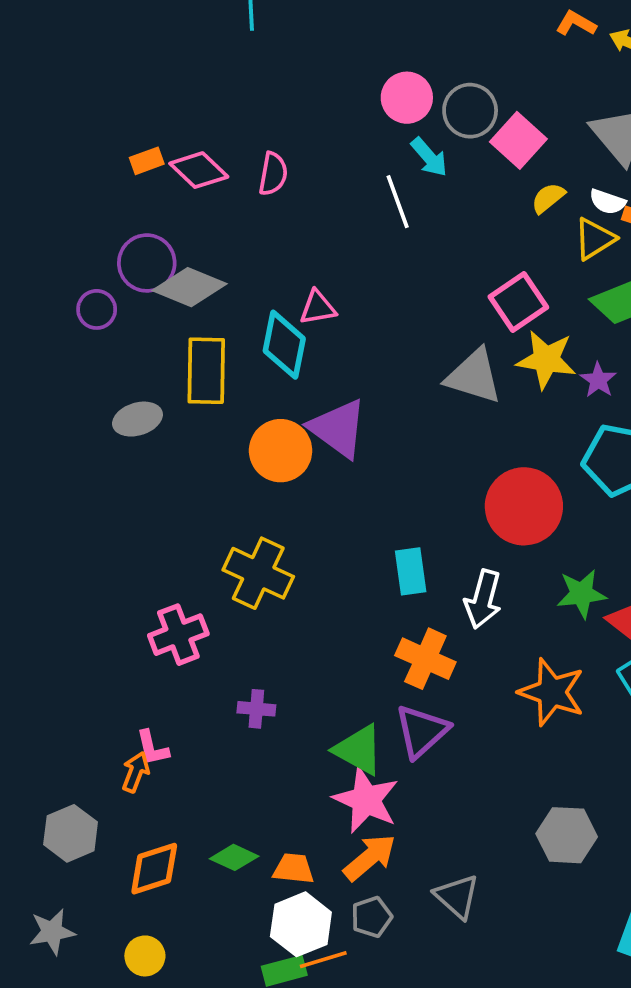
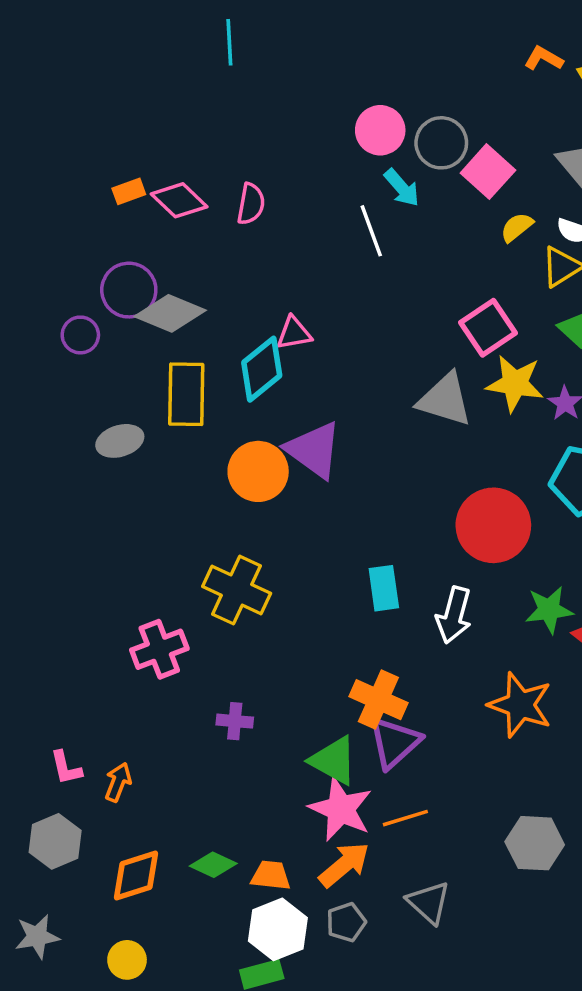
cyan diamond: (284, 345) -> (262, 369), turned 40
orange cross: (425, 659) -> (378, 700), moved
pink L-shape: (152, 748) -> (66, 768), moved
orange line: (323, 960) -> (405, 818), moved

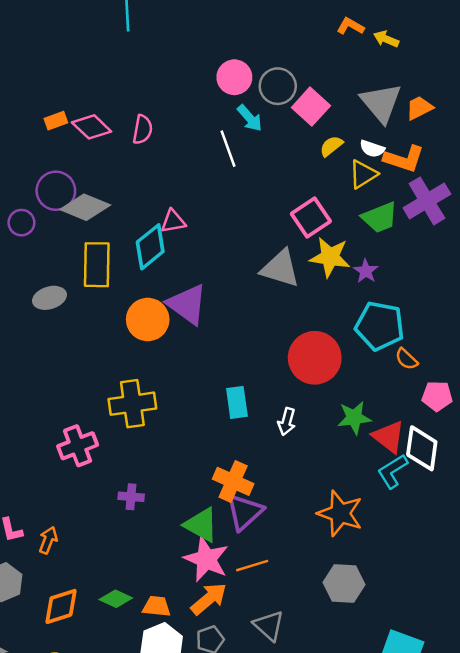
yellow cross: (237, 590) -> (132, 404), turned -33
white arrow: (454, 615) -> (287, 422), size x0.7
orange star: (520, 705) -> (340, 513), moved

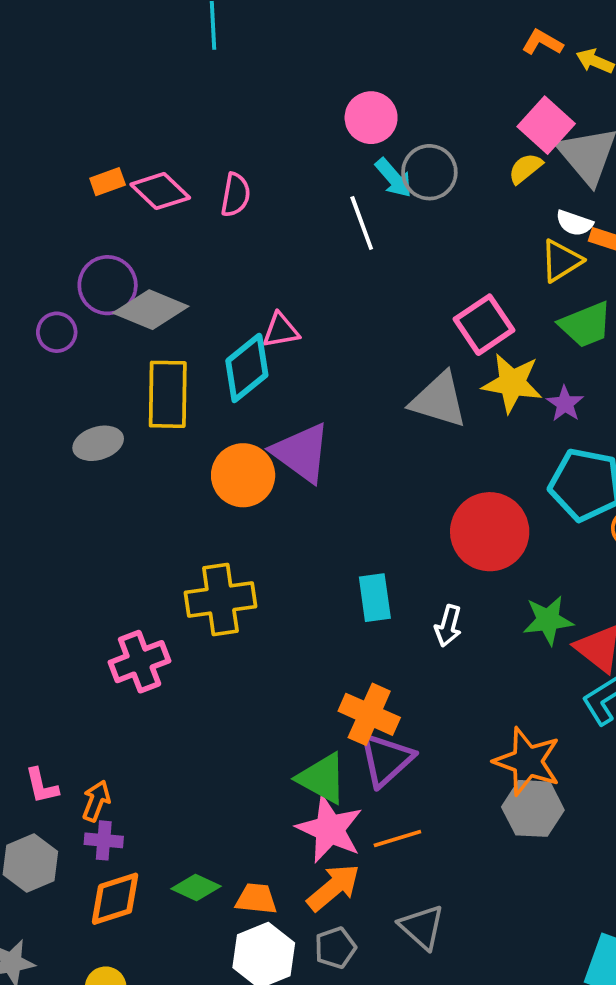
gray circle: (278, 86) -> (429, 172), moved
pink square: (311, 107) -> (546, 125), moved
yellow semicircle: (331, 146) -> (525, 168), moved
purple cross: (131, 497) -> (104, 840), moved
gray hexagon: (344, 583) -> (533, 808), moved

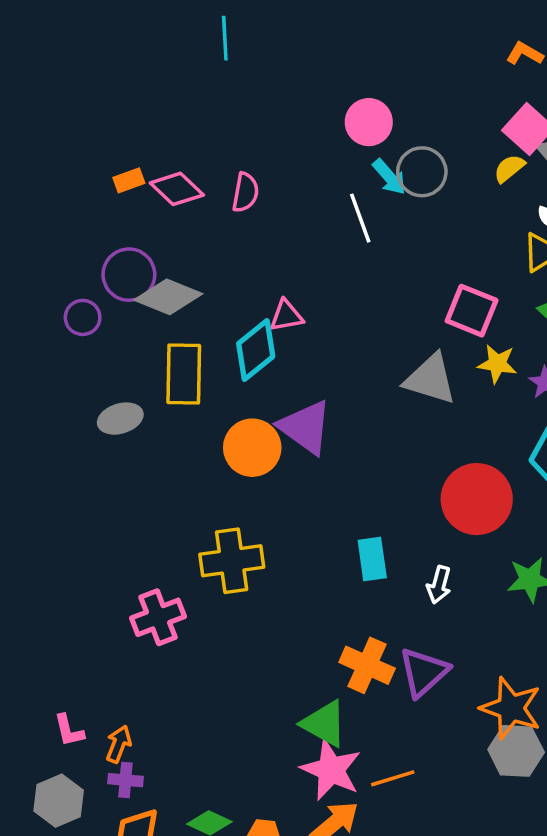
pink square: (484, 325) -> (472, 311), turned -34
yellow star: (512, 383) -> (497, 364), size x0.7
purple triangle: (386, 759) -> (424, 672), moved

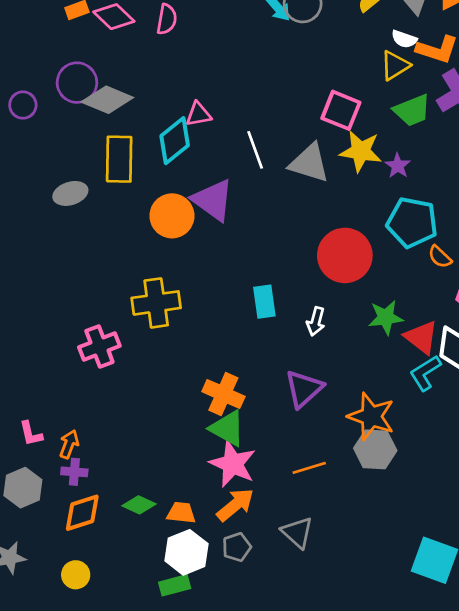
white line: (360, 218) -> (255, 150), moved
purple circle: (83, 317) -> (23, 105), moved
yellow star: (497, 364) -> (361, 151), size x1.4
orange cross: (367, 665) -> (223, 394), moved
orange line: (393, 778) -> (309, 468), moved

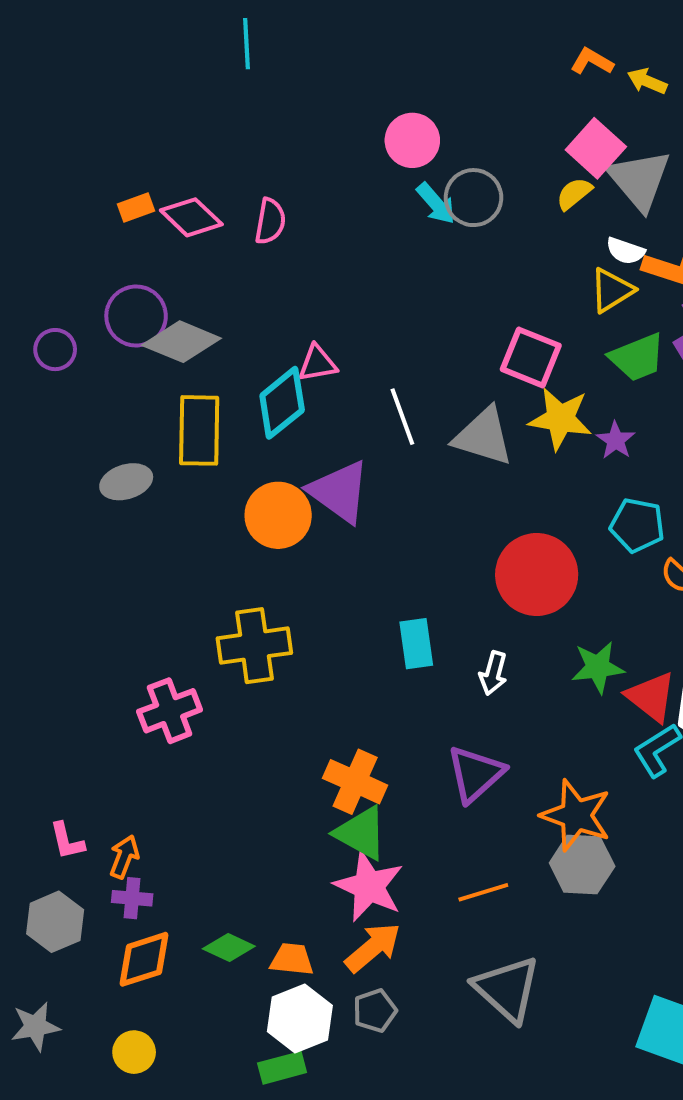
cyan pentagon: (412, 222) -> (637, 525), size x0.7
gray triangle: (297, 533) -> (507, 989), moved, size x1.4

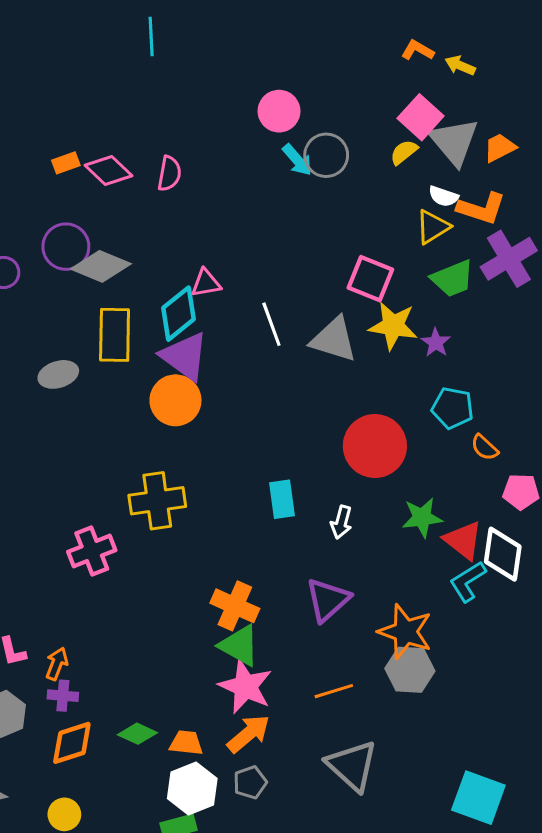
purple triangle: (339, 492) -> (185, 356), moved

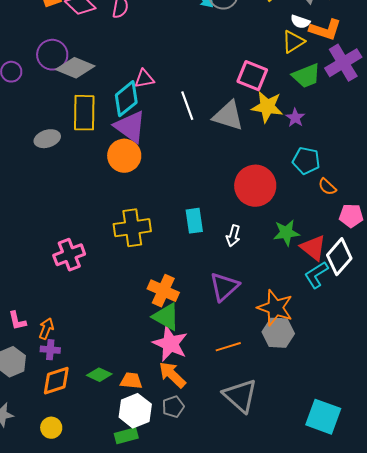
yellow cross: (157, 501) -> (132, 228), moved
white diamond: (503, 554) -> (339, 257), turned 33
orange arrow: (249, 734) -> (172, 375), turned -96

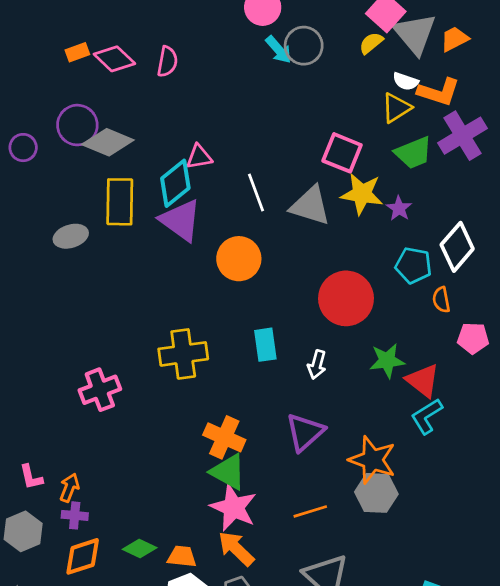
orange circle: (124, 156) -> (239, 259), moved
orange semicircle: (327, 187) -> (441, 300), turned 36
white diamond: (339, 257) -> (457, 247), moved

